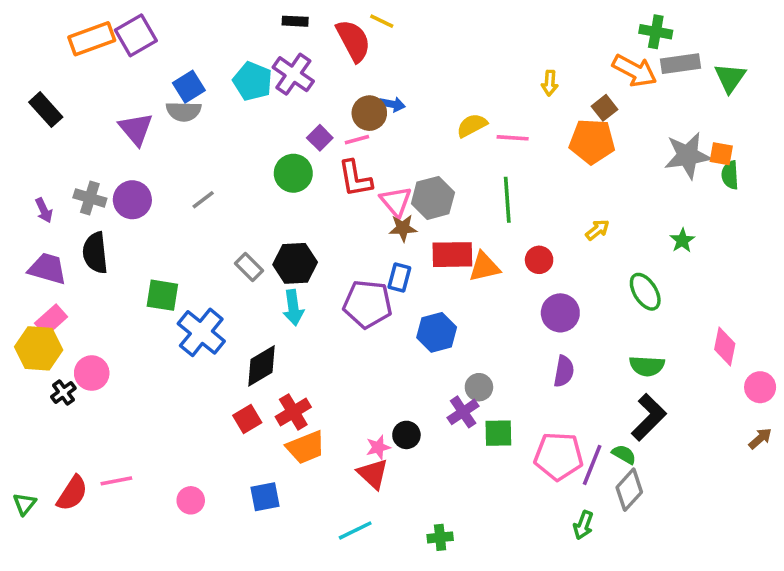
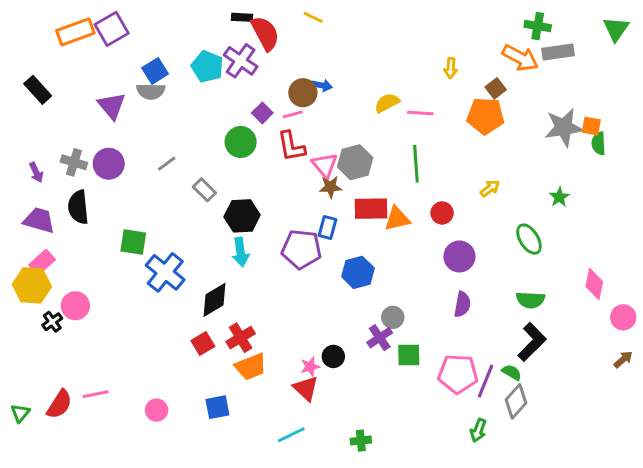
red semicircle: (353, 41) -> (265, 33), moved
green triangle: (730, 78) -> (616, 29), moved
gray rectangle: (249, 267) -> (204, 190), moved

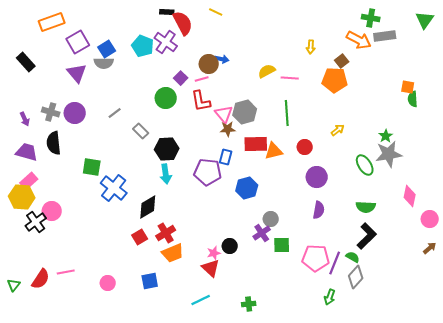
purple square: (112, 29) -> (78, 42), moved
gray star: (564, 127) -> (389, 154), moved
black cross: (52, 322) -> (36, 222), size x1.5

